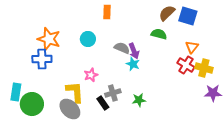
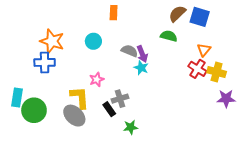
green star: (139, 100) -> (131, 127), moved

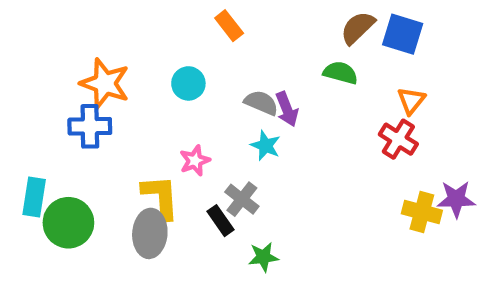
orange rectangle: (114, 13) -> (229, 26), turned -40
cyan star: (141, 68) -> (266, 146), moved
yellow cross: (217, 72) -> (422, 212), moved
gray cross: (120, 99) -> (242, 199), turned -35
gray ellipse: (74, 116) -> (150, 233), turned 50

